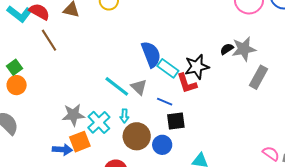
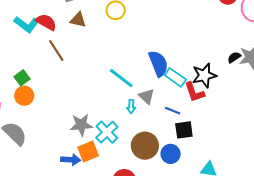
cyan line: (117, 86) -> (121, 78), moved
cyan arrow: (124, 116) -> (131, 106), moved

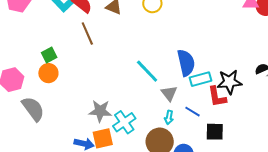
cyan rectangle: (175, 77) -> (201, 79), turned -60
cyan arrow: (131, 106) -> (169, 117), moved
black square: (184, 130) -> (215, 132), moved

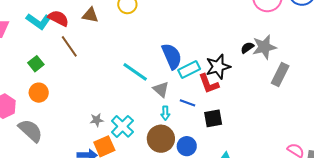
green square: (49, 55) -> (36, 64), moved
gray star: (100, 111) -> (97, 120), size x0.6

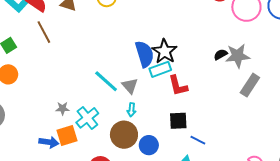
black star: (218, 67) -> (165, 51), moved, turned -30
cyan line: (135, 72) -> (106, 81), moved
blue line: (187, 103) -> (198, 140), moved

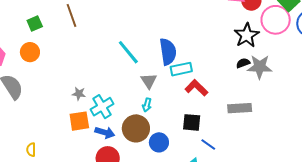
black star: (165, 51) -> (247, 35), moved
cyan line: (106, 81) -> (128, 52), moved
gray rectangle: (250, 85) -> (240, 108), moved, turned 45
red L-shape: (178, 86) -> (196, 88), turned 140
blue arrow: (49, 142) -> (105, 132), moved

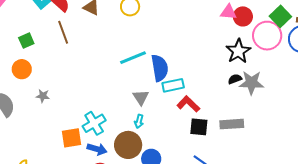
cyan line: (128, 52) -> (133, 58), moved, turned -72
gray star: (79, 94) -> (43, 96), moved
black square: (192, 122) -> (199, 127), moved

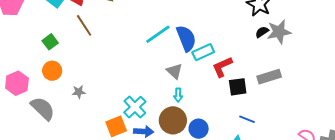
red L-shape: (188, 104) -> (222, 67), turned -55

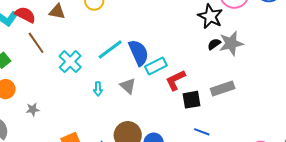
cyan arrow: (178, 95) -> (98, 89), moved
cyan cross: (135, 107) -> (70, 62), moved

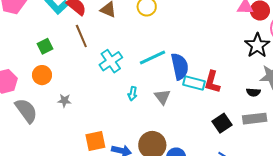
black semicircle: (214, 44) -> (253, 92), moved, turned -152
cyan rectangle: (156, 66) -> (194, 83), turned 30
red L-shape: (175, 80) -> (212, 82), moved, turned -60
black square: (192, 100) -> (222, 123), turned -36

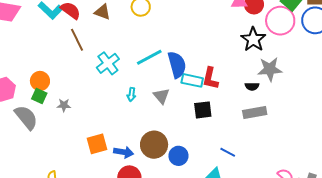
green square: (45, 46) -> (39, 96), moved, turned -35
black square: (222, 123) -> (203, 110), moved, turned 30

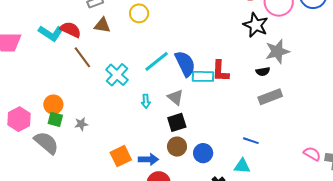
black square: (203, 110) -> (177, 122), moved
brown circle: (154, 145) -> (177, 147), size x0.7

